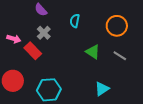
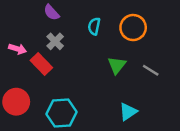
orange circle: (117, 26) -> (133, 28), moved
green triangle: (93, 52) -> (117, 65), turned 35

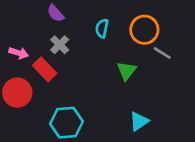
gray line: (151, 70) -> (162, 53), moved
red circle: (16, 102) -> (17, 93), moved

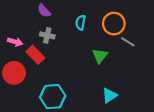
gray cross: (60, 45) -> (47, 35), turned -32

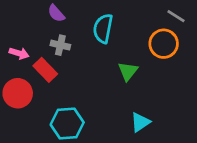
cyan semicircle: (81, 22) -> (103, 29), size x1.5
orange circle: (114, 24) -> (164, 44), moved
gray line: (128, 42) -> (176, 16), moved

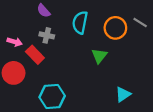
gray line: (176, 16) -> (140, 23), moved
orange circle: (164, 44) -> (115, 28), moved
cyan triangle: (140, 122) -> (123, 94), moved

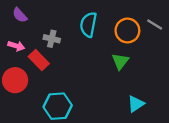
purple semicircle: (44, 11) -> (20, 15), moved
green triangle: (99, 56) -> (120, 61), moved

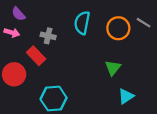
pink arrow: (16, 46) -> (12, 33), moved
green triangle: (120, 61) -> (113, 68), moved

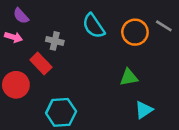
cyan semicircle: (82, 23) -> (94, 26), turned -45
green triangle: (113, 68) -> (129, 77), turned 42

